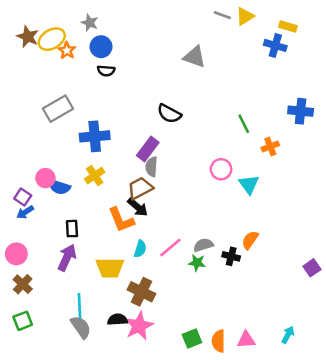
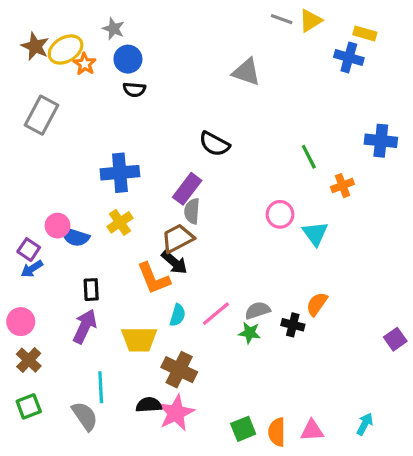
gray rectangle: (58, 109) -> (42, 115), moved, turned -32
gray semicircle: (81, 327) -> (85, 416), moved

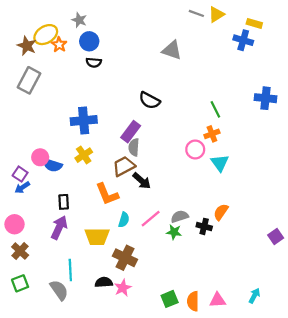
brown star: (35, 46) -> (27, 46), moved
orange cross: (342, 186) -> (212, 134), moved
black arrow: (174, 262) -> (142, 181), moved
pink star: (176, 413) -> (123, 288), size x0.7

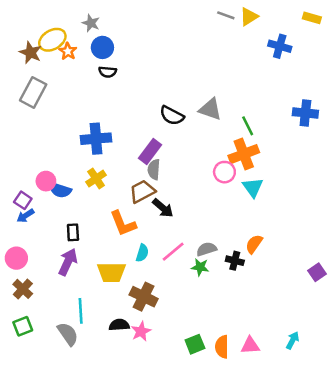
yellow rectangle: (254, 23) -> (312, 18), moved
gray triangle: (172, 50) -> (210, 109), moved
orange cross: (212, 134) -> (244, 154), size x1.6

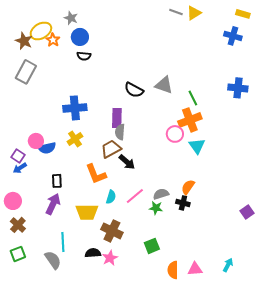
blue cross: (280, 46) -> (233, 36), moved
purple rectangle: (150, 152) -> (117, 118), turned -36
blue semicircle: (60, 190) -> (47, 148), turned -30
orange semicircle: (254, 244) -> (188, 187), moved
green square: (195, 344) -> (152, 246), moved

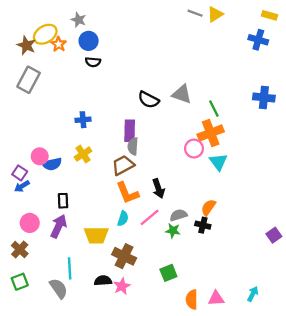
blue cross: (75, 108) -> (83, 120), size x0.6
black arrow: (127, 162) -> (158, 189), moved, turned 30
orange L-shape: (96, 174) -> (127, 193), moved
pink circle: (13, 201) -> (30, 223), moved

